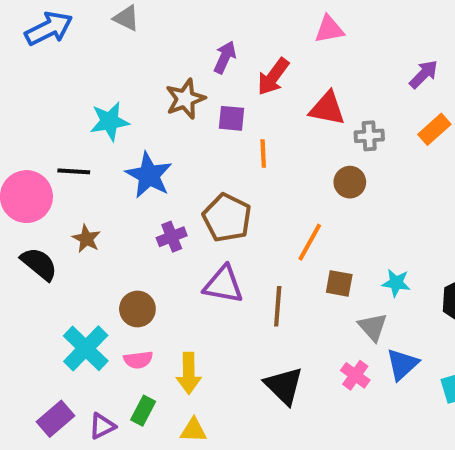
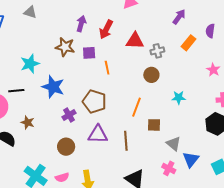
brown star: (185, 99) -> (65, 47), turned -30
cyan star: (396, 283) -> (179, 98), moved
brown circle: (137, 309) -> (66, 147), moved

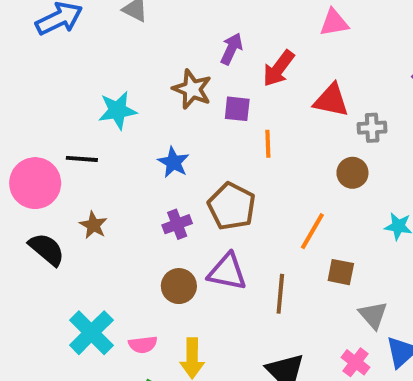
blue star: (53, 87) -> (173, 162), moved, size x0.7
brown circle: (66, 147) -> (179, 286), moved

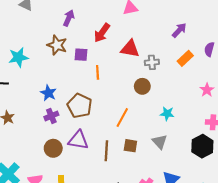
purple arrow: (231, 49) -> (69, 18), moved
blue star: (173, 162) -> (48, 93), moved
brown square: (341, 272) -> (130, 146), moved
gray triangle: (373, 315) -> (160, 142), moved

